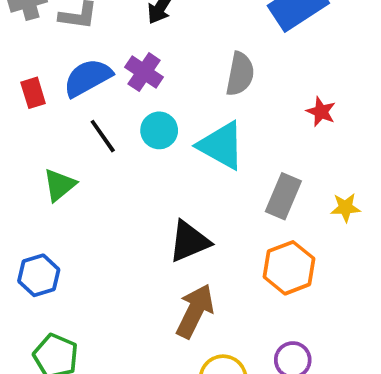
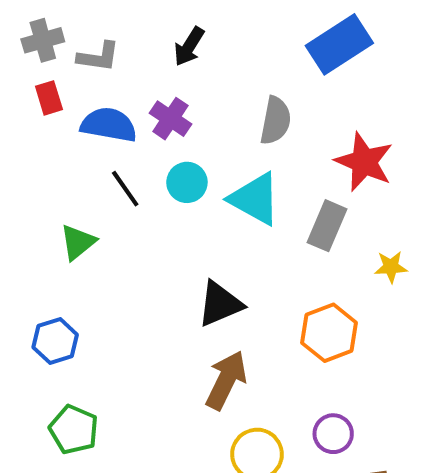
blue semicircle: (88, 78) -> (109, 125), turned 39
red rectangle: (33, 93) -> (49, 98), moved
red star: (321, 112) -> (364, 162), size x1.8
gray rectangle: (283, 196) -> (327, 226), moved

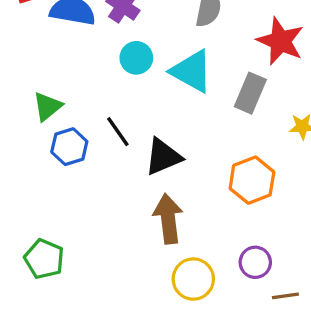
black line: (125, 189) -> (118, 132), moved
blue hexagon: (55, 341) -> (69, 147), moved
brown arrow: (226, 380) -> (168, 219), turned -33

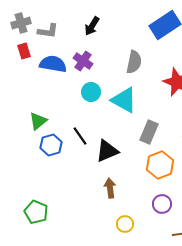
gray rectangle: (250, 93) -> (149, 132), moved
brown arrow: (168, 219) -> (110, 188), size x0.7
purple circle: (255, 262) -> (162, 204), moved
yellow circle: (193, 279) -> (125, 224), size x0.7

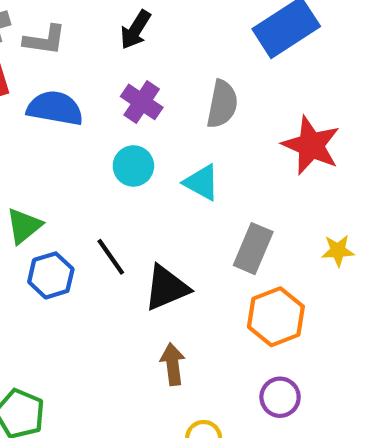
purple cross: (83, 61) -> (142, 102), moved
cyan triangle: (124, 100) -> (202, 182), size x0.7

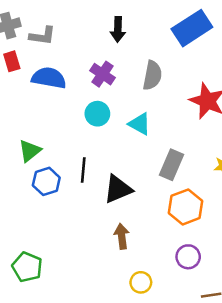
black arrow: (136, 30) -> (118, 29), moved, turned -30
black line: (111, 257) -> (83, 170), turned 40

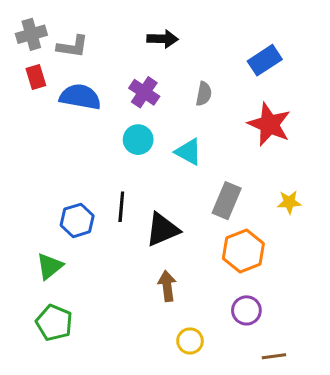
blue rectangle: (192, 28) -> (265, 60), moved, size x0.7
black arrow: (118, 29) -> (163, 39), turned -90
gray semicircle: (152, 75) -> (204, 94), size x0.7
green triangle: (30, 151) -> (50, 266), moved

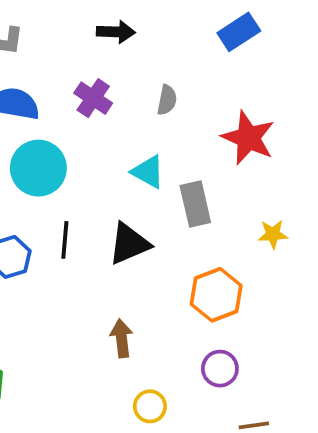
blue rectangle: (265, 60) -> (239, 32), moved
cyan circle: (138, 140) -> (38, 168), moved, size x1.5
gray rectangle: (227, 201) -> (195, 204), moved, turned -36
black triangle: (163, 230) -> (129, 244), moved

